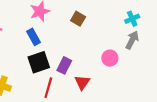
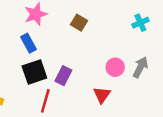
gray arrow: (132, 40) -> (140, 67), moved
red triangle: (82, 82) -> (102, 95), moved

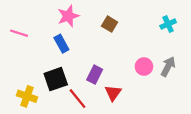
black square: (34, 72) -> (56, 79), moved
red triangle: (102, 95) -> (113, 93), moved
red line: (45, 101) -> (77, 99), turned -55

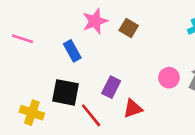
pink star: (68, 16) -> (95, 21), moved
black square: (56, 79) -> (66, 92), turned 30
red triangle: (113, 93) -> (133, 109), turned 36

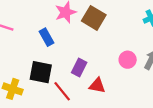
brown square: (129, 28) -> (94, 18), size x1.5
red triangle: (133, 109) -> (97, 86), turned 30

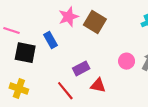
purple rectangle: (79, 68) -> (81, 68), turned 35
black square: (41, 72) -> (25, 53), moved

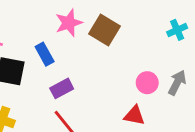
purple rectangle: (81, 68) -> (62, 88), moved
red triangle: (98, 85) -> (134, 115), moved

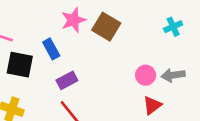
gray arrow: (177, 83) -> (173, 75), turned -125
red triangle: (134, 115) -> (152, 105), moved, turned -48

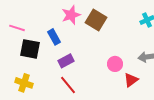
pink circle: (146, 75) -> (115, 64), moved

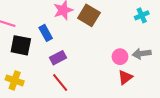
pink circle: (115, 64) -> (120, 57), moved

